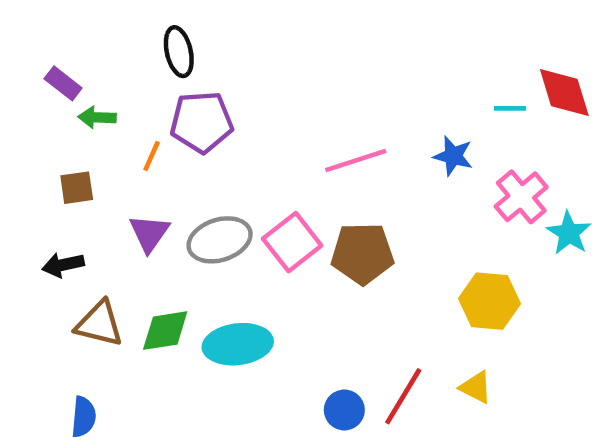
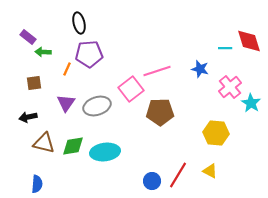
pink square: (292, 242) -> (131, 89), moved

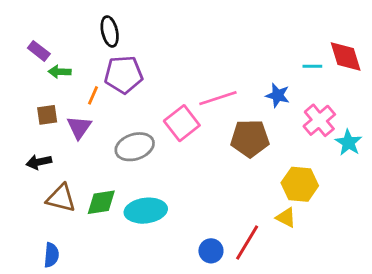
purple triangle: (66, 103) -> (79, 127), moved
brown pentagon: (160, 112) -> (250, 138), moved
yellow triangle: (210, 171) -> (286, 218), moved

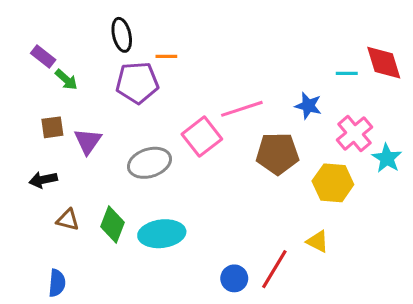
green arrow: (60, 72) -> (66, 80), turned -140
orange line: (93, 95) -> (166, 56), moved, turned 66
yellow hexagon: (300, 184) -> (333, 183), moved
brown triangle: (61, 198) -> (68, 220), size x0.7
green diamond: (101, 202) -> (112, 224), turned -60

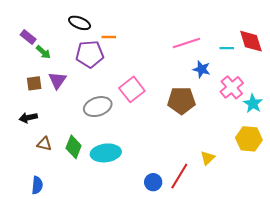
black ellipse: (122, 35) -> (80, 23), turned -55
pink line: (242, 109) -> (186, 43), moved
purple triangle: (88, 141) -> (57, 80), moved
yellow hexagon: (333, 183) -> (249, 139), moved
yellow triangle: (317, 241) -> (208, 158), turned 49

